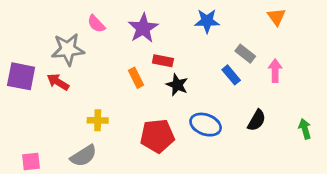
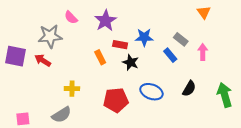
blue star: (207, 21) -> (144, 37), moved
green arrow: (305, 129) -> (225, 95), size x1.6

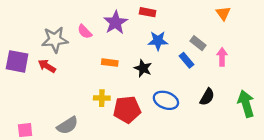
pink semicircle: (71, 17) -> (85, 32), moved
red rectangle: (120, 45) -> (148, 12), moved
orange rectangle: (100, 57) -> (110, 63), turned -56
yellow cross: (72, 89) -> (102, 98), moved

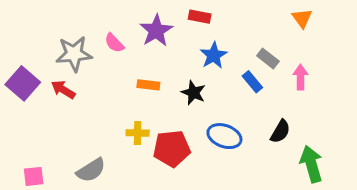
blue star: (158, 41) -> (214, 55), turned -30
purple square: (17, 61) -> (23, 83), turned 30
green arrow: (246, 104) -> (311, 164), moved

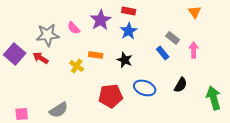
blue star: (214, 55) -> (129, 31), moved
yellow cross: (138, 133) -> (77, 66), moved, turned 32
green arrow: (311, 164) -> (214, 98), moved

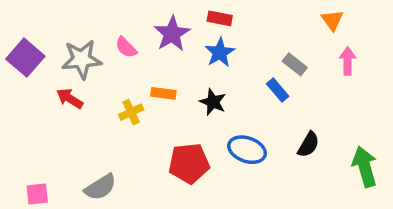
pink arrow: (194, 50) -> (348, 61), moved
purple square: (15, 54) -> (25, 58), moved
yellow cross: (77, 66) -> (131, 112), turned 32

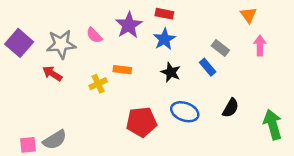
black star: (213, 102) -> (171, 72), moved
gray semicircle: (100, 187) -> (55, 140), moved

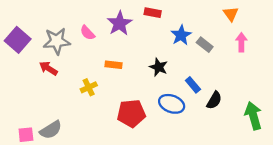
blue star: (164, 39) -> (181, 35), moved
blue rectangle: (208, 67) -> (193, 85), moved
yellow cross: (98, 84) -> (89, 87), moved

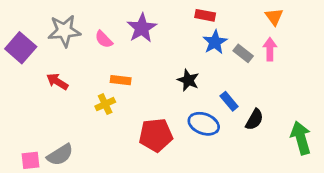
red rectangle: (153, 13) -> (205, 15), moved
gray star: (57, 41) -> (64, 31), moved
pink arrow: (241, 42) -> (270, 49), moved
orange rectangle: (114, 65) -> (121, 80), moved

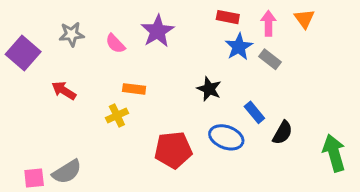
gray star: (64, 31) -> (72, 34), size x0.7
pink arrow: (270, 49) -> (268, 23), moved

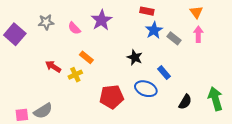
pink arrow: (268, 23) -> (198, 34), moved
orange rectangle: (134, 89) -> (86, 57), turned 32
red arrow: (64, 90) -> (53, 67), moved
black semicircle: (283, 133) -> (185, 102), moved

